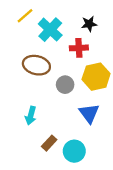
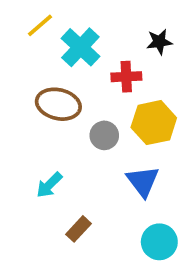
black star: (89, 24) -> (159, 42), moved
cyan arrow: (31, 116) -> (49, 185), turned 30
cyan circle: (74, 151) -> (159, 242), moved

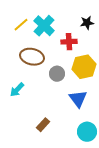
yellow line: (40, 25) -> (21, 25), moved
cyan arrow: (49, 185) -> (17, 90), moved

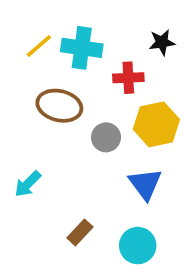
cyan cross: (44, 26) -> (82, 48), turned -35
cyan arrow: (17, 90) -> (28, 184), moved
cyan circle: (87, 132) -> (138, 246), moved

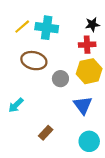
red cross: (128, 78) -> (87, 45), moved
cyan circle: (138, 246) -> (89, 141), moved

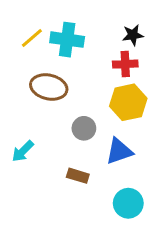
gray circle: (60, 79) -> (84, 128), moved
blue triangle: (83, 105) -> (119, 151), turned 48
brown rectangle: (46, 133) -> (78, 176), moved, turned 64

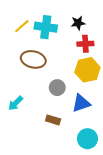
black star: (133, 35) -> (78, 23), moved

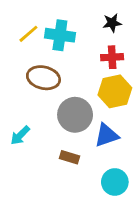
black star: (78, 23) -> (112, 23), moved
gray circle: (57, 88) -> (75, 115), size x1.6

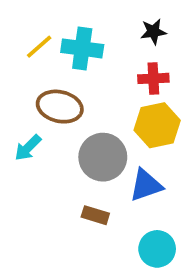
cyan arrow: (20, 135) -> (28, 148), moved

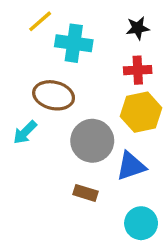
yellow line: (39, 47) -> (40, 21), moved

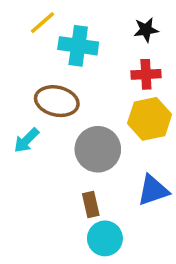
blue triangle: (131, 166) -> (153, 190), moved
brown rectangle: (86, 193) -> (91, 205), turned 60
cyan circle: (141, 223) -> (105, 238), moved

